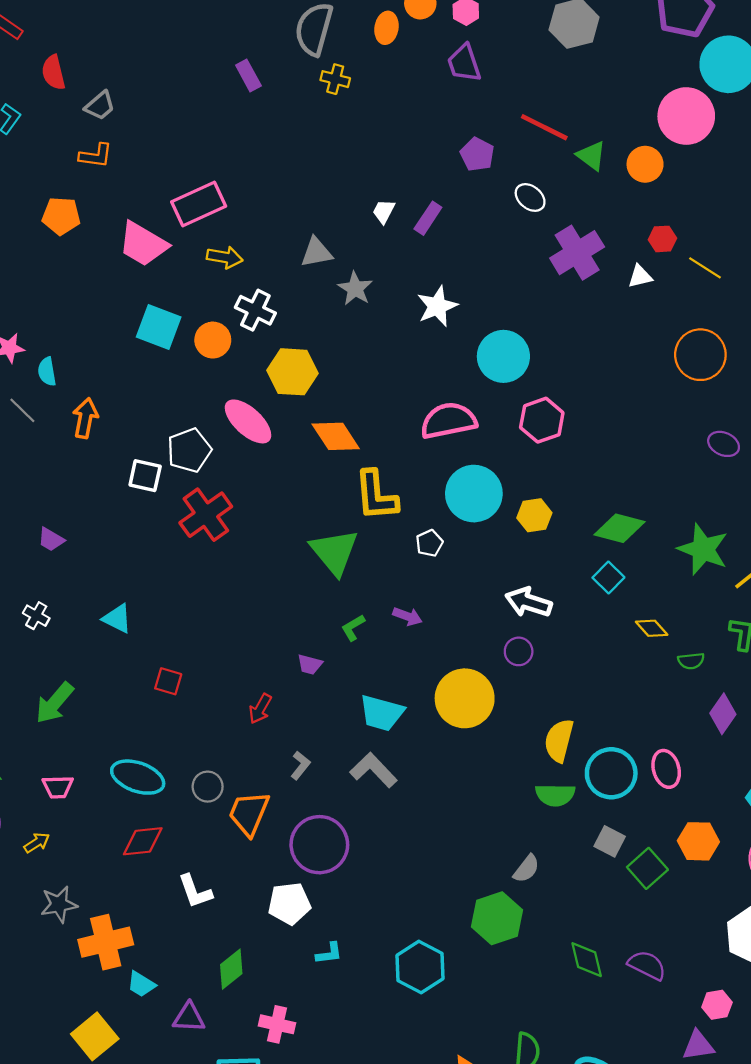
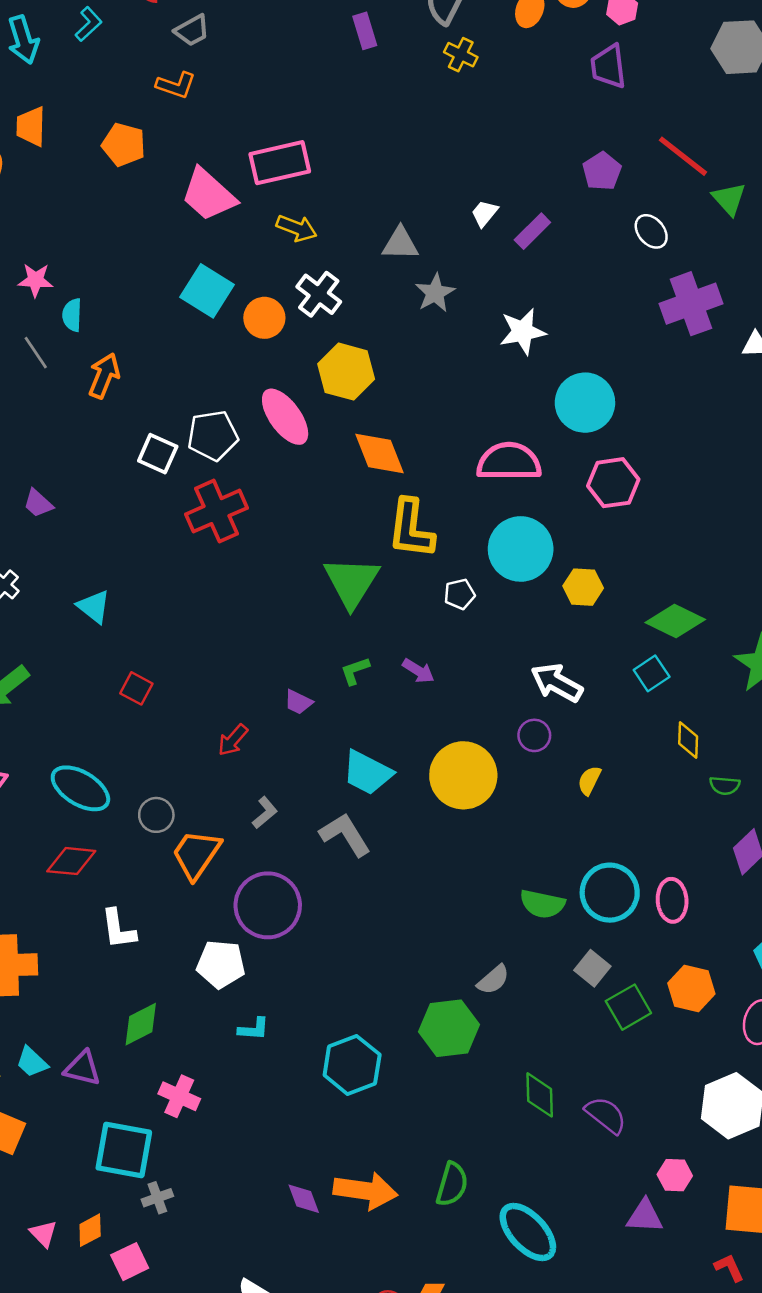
yellow diamond: (652, 628) -> (688, 740), turned 32
yellow semicircle: (559, 740) -> (589, 781), moved, size x0.6
cyan trapezoid: (141, 984) -> (32, 1062), moved

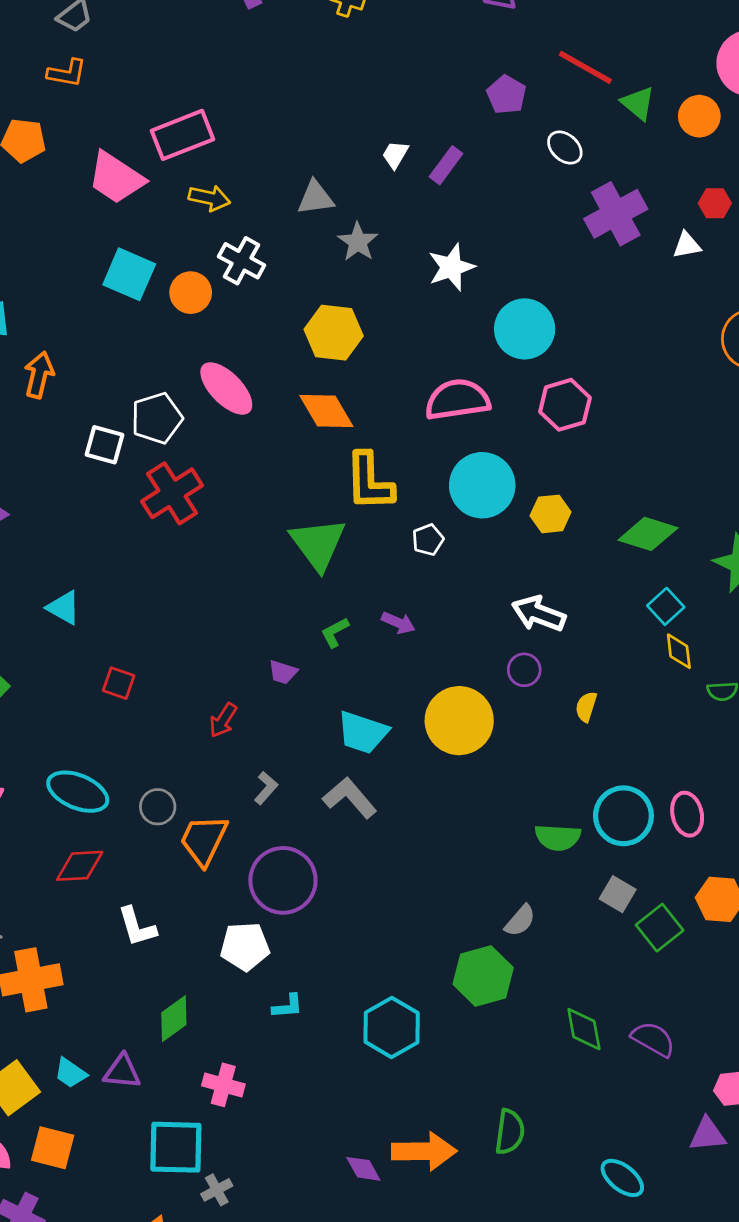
yellow hexagon: (346, 372) -> (334, 333), moved
cyan square: (652, 673) -> (666, 606), moved
cyan ellipse: (528, 1232) -> (622, 1178), moved, size x0.7

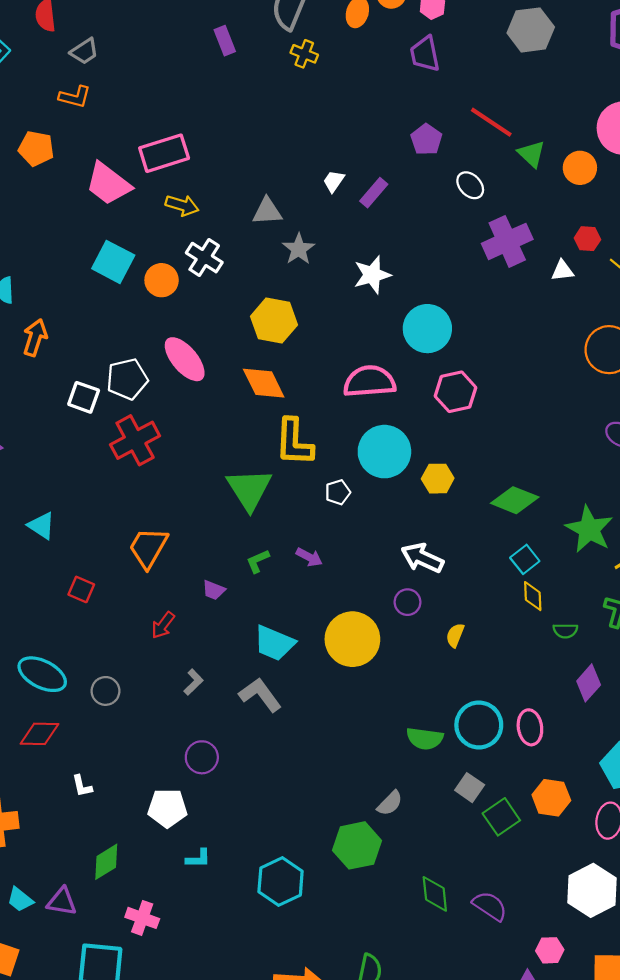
orange trapezoid: (204, 840) -> (148, 548), moved
purple circle: (283, 880) -> (202, 757), size x0.6
white L-shape: (137, 927) -> (82, 786), size x0.7

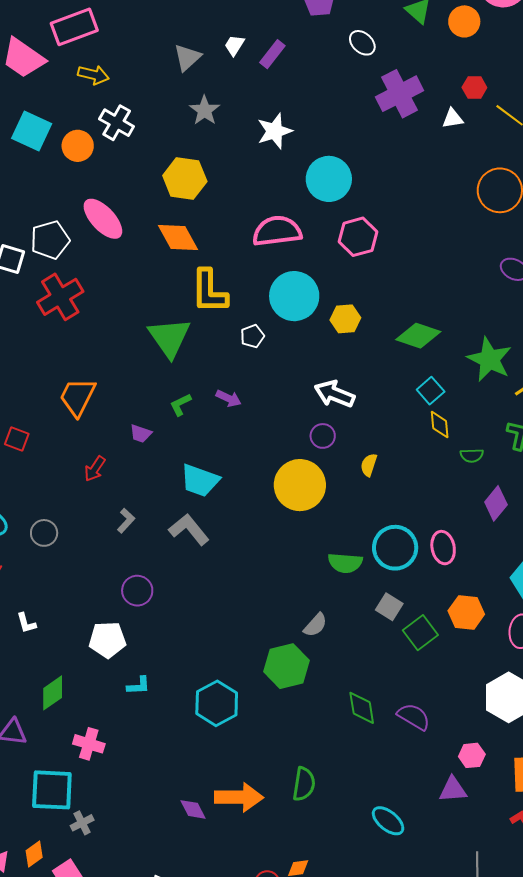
gray triangle: (267, 211) -> (187, 57), moved, turned -36
yellow circle: (352, 639) -> (300, 485), moved

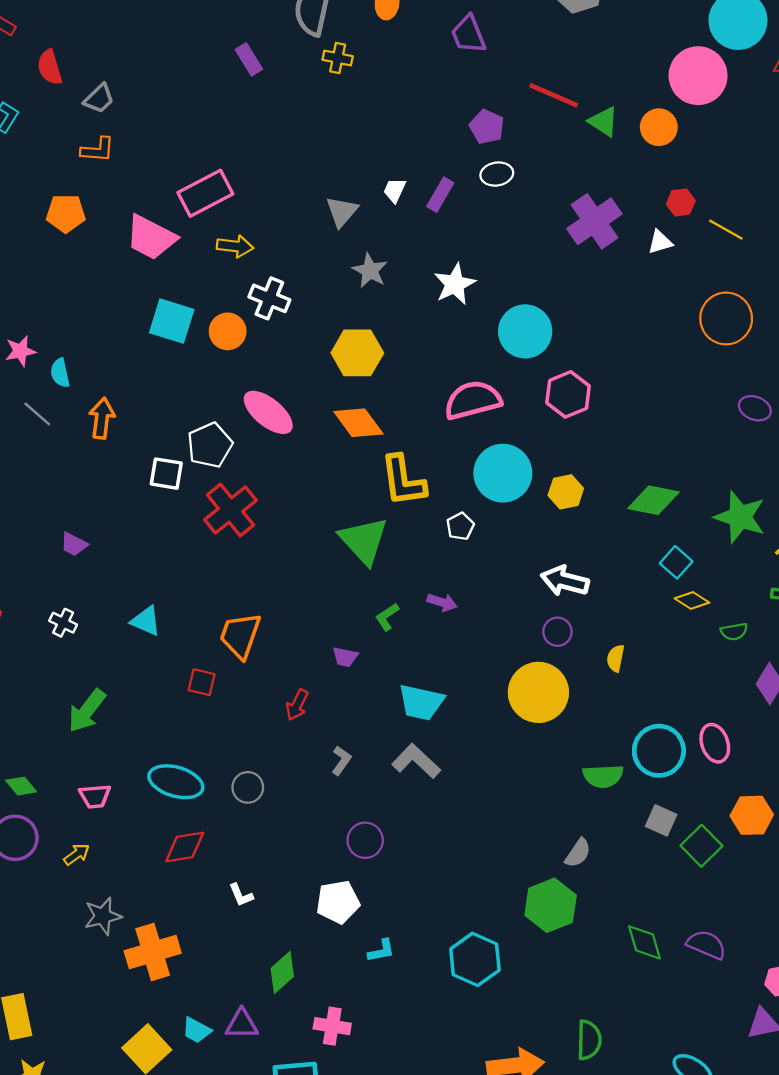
white ellipse: (362, 43) -> (497, 174), moved, turned -44
orange trapezoid: (78, 397) -> (240, 635), moved
yellow diamond: (440, 425) -> (692, 600), turned -44

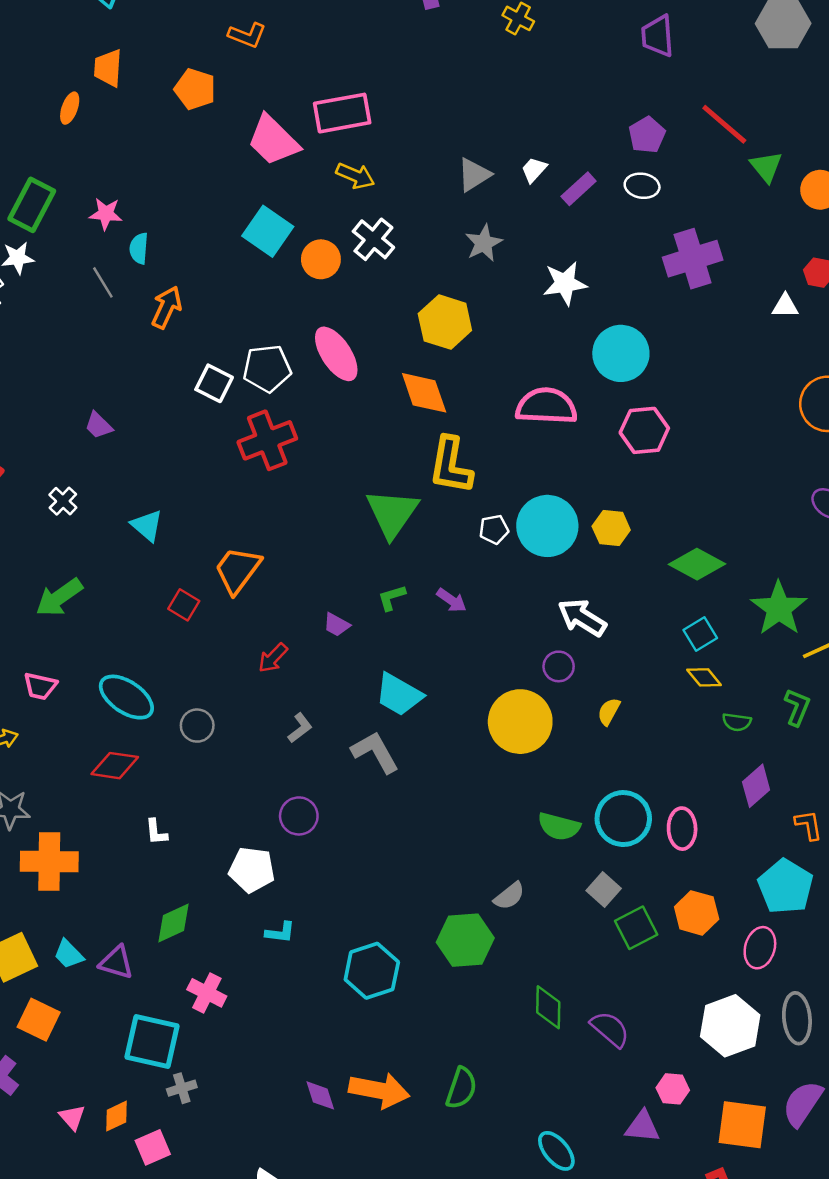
purple cross: (594, 221) -> (693, 259), moved
cyan circle: (503, 473) -> (547, 526), moved

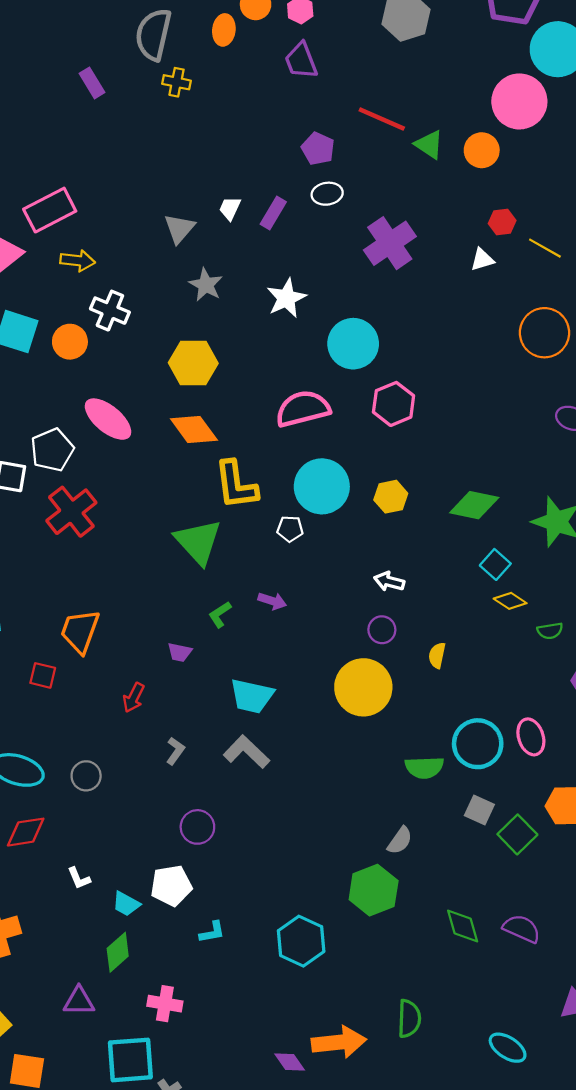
cyan circle: (547, 526) -> (322, 486), moved
white pentagon: (494, 529) -> (290, 529), turned 30
white arrow: (582, 618) -> (389, 581), size x0.7
cyan trapezoid: (69, 954) -> (126, 904), moved

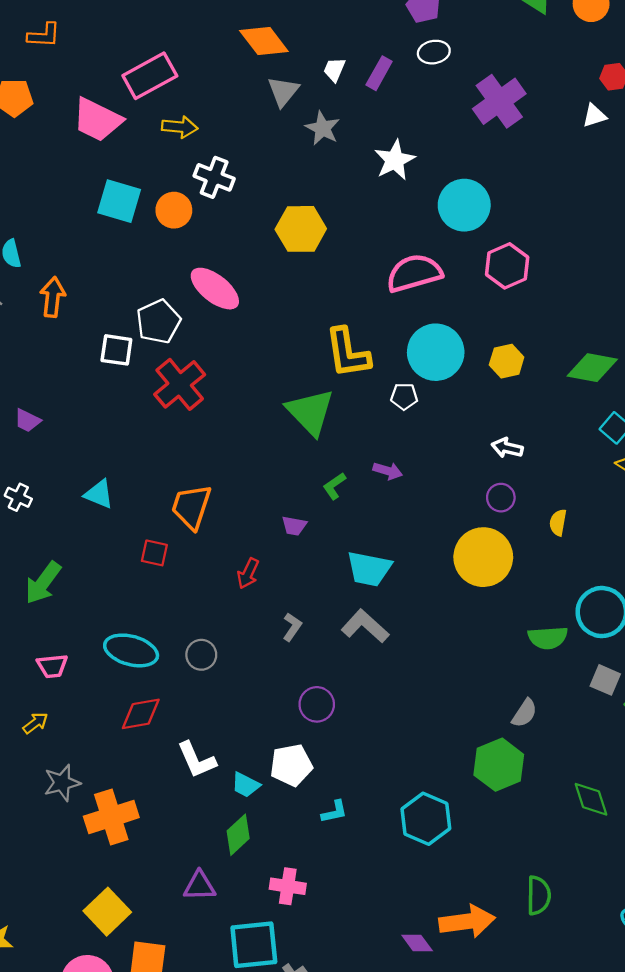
gray star: (206, 285) -> (323, 128), moved
orange diamond: (194, 429) -> (264, 41), moved
white L-shape: (79, 878) -> (197, 760), size x1.6

